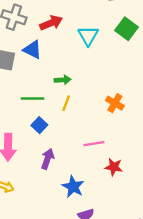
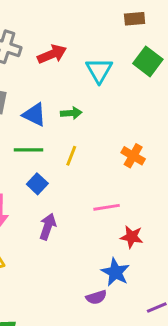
blue triangle: (32, 50) -> (34, 115), moved
green arrow: (63, 80) -> (71, 113), moved
blue star: (73, 187) -> (115, 272), moved

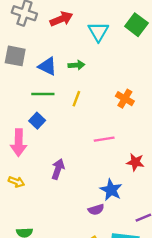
blue square: (37, 184) -> (37, 121), moved
purple arrow: (48, 227) -> (58, 169), moved
red star: (132, 237) -> (135, 162), moved

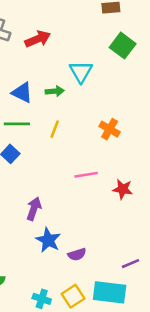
cyan triangle: (98, 32) -> (81, 72), moved
red star: (135, 162) -> (123, 189), moved
blue star: (111, 190) -> (48, 240), moved

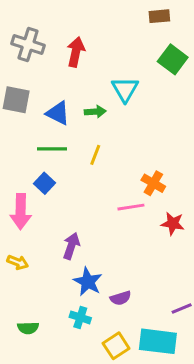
red arrow: (38, 39) -> (76, 52), turned -55
orange cross: (110, 129) -> (153, 183), moved
cyan cross: (42, 299) -> (80, 317), moved

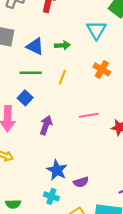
cyan triangle: (125, 89) -> (96, 30), moved
orange cross: (153, 183) -> (102, 69), moved
purple arrow: (71, 246) -> (46, 125), moved

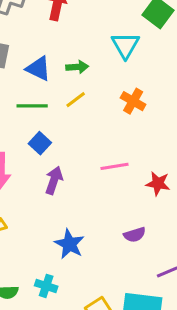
yellow line: (62, 77) -> (76, 100), moved, turned 32
blue square: (25, 98) -> (40, 143), moved
purple semicircle: (81, 182) -> (135, 235), moved
cyan cross: (51, 196) -> (46, 286), moved

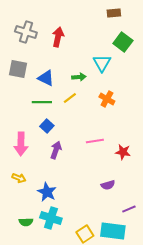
green arrow: (77, 67) -> (79, 77), moved
blue star: (69, 244) -> (47, 192), moved
cyan cross: (46, 286) -> (51, 218), size x1.5

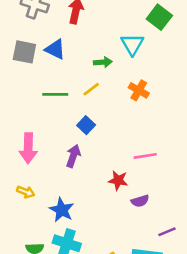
blue triangle: (46, 78) -> (55, 49), moved
blue square: (47, 126) -> (86, 125), moved
pink line: (95, 141) -> (145, 156), moved
red star: (123, 152) -> (118, 180), moved

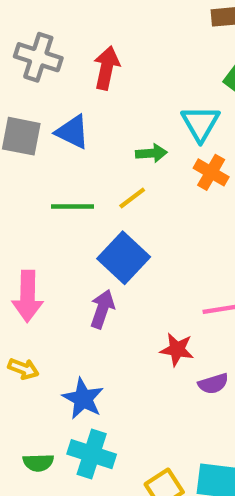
orange cross: (139, 90) -> (211, 172), moved
blue square: (86, 125) -> (124, 258), size x1.6

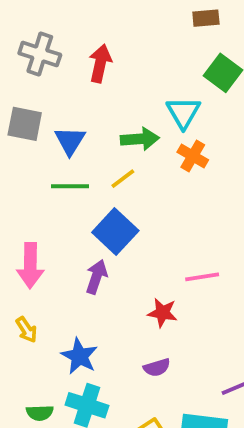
blue triangle: (72, 132) -> (70, 141), moved, turned 36
green arrow: (151, 153) -> (140, 139), size x1.4
yellow arrow: (23, 369) -> (27, 330), turned 36
purple semicircle: (213, 384) -> (157, 367), moved

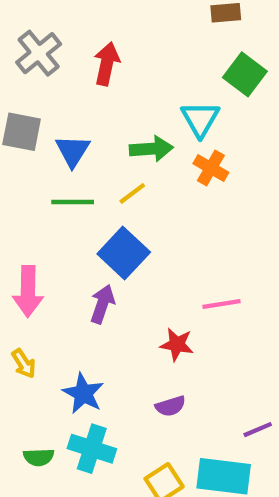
gray cross: (40, 54) -> (39, 53), turned 33

